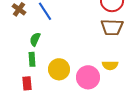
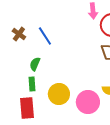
red rectangle: (27, 83) -> (27, 108), size x1.5

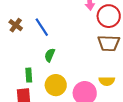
green semicircle: (35, 64) -> (50, 55), moved

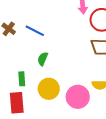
blue line: (42, 27) -> (35, 31), turned -30

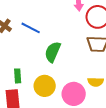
green semicircle: (43, 59) -> (53, 52), moved, size x1.5

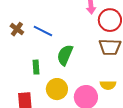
green rectangle: (18, 76) -> (36, 67), moved

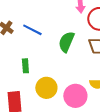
green semicircle: (65, 55) -> (66, 42), moved

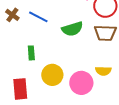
green semicircle: (66, 42) -> (72, 29), turned -130

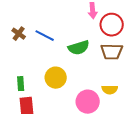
green rectangle: (31, 53) -> (21, 84), moved
yellow circle: (52, 75) -> (56, 78), moved

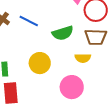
yellow semicircle: (110, 90) -> (83, 58), moved

